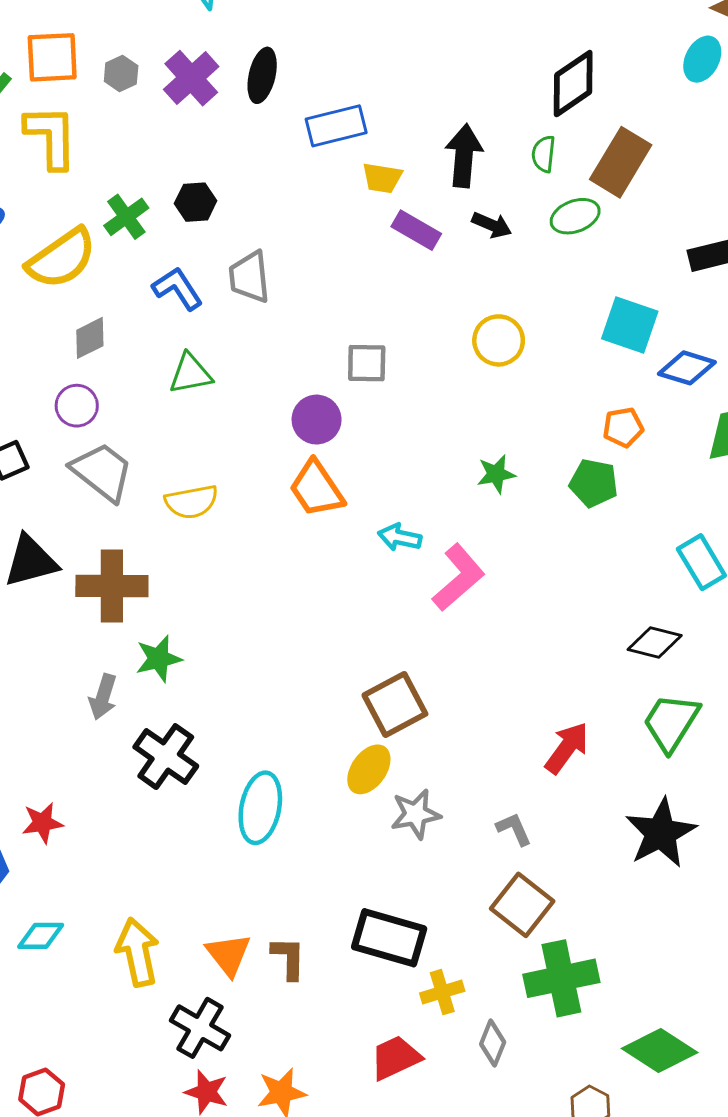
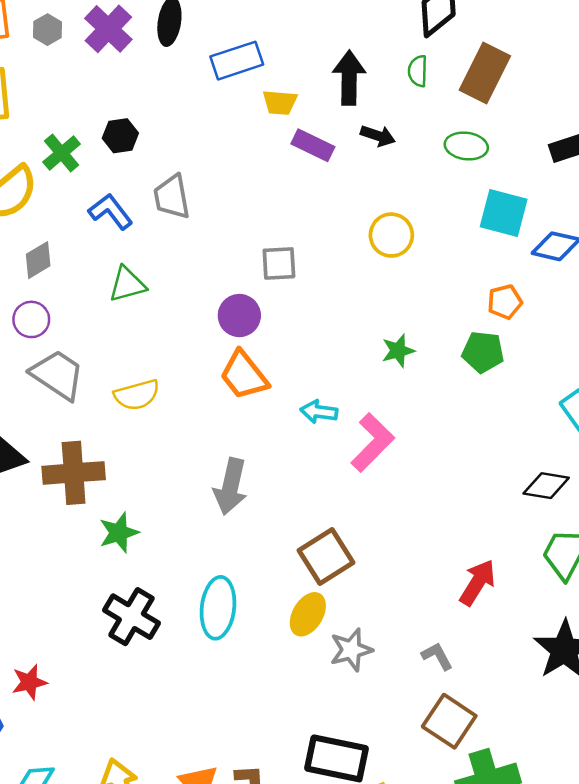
green ellipse: (575, 216) -> (466, 146), moved, turned 33
gray arrow: (103, 697) -> (230, 486), moved, size x1.4
cyan ellipse: (260, 808) -> (218, 608), moved

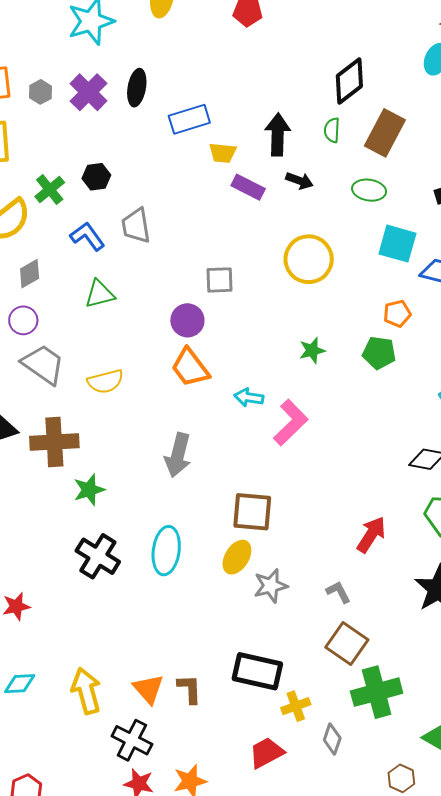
yellow circle: (391, 235) -> (309, 259), size x1.4
brown square: (326, 556) -> (252, 512), turned 36

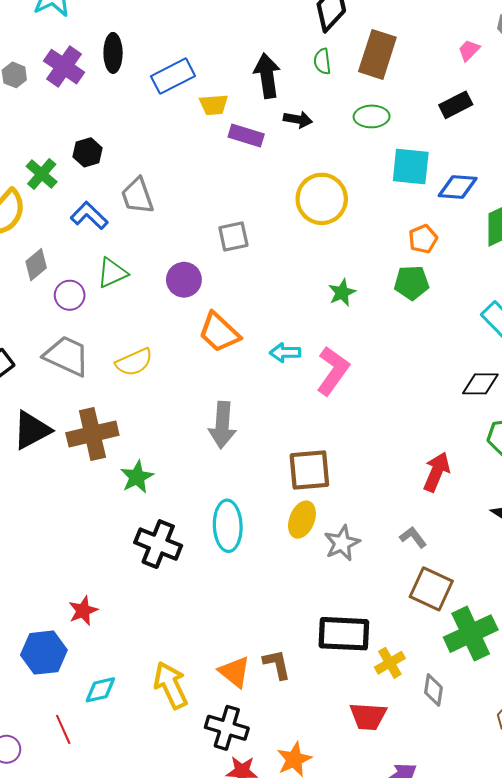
purple circle: (23, 320) -> (70, 295), moved
purple circle: (187, 320) -> (184, 280), moved
red trapezoid: (266, 753) -> (368, 716), turned -138

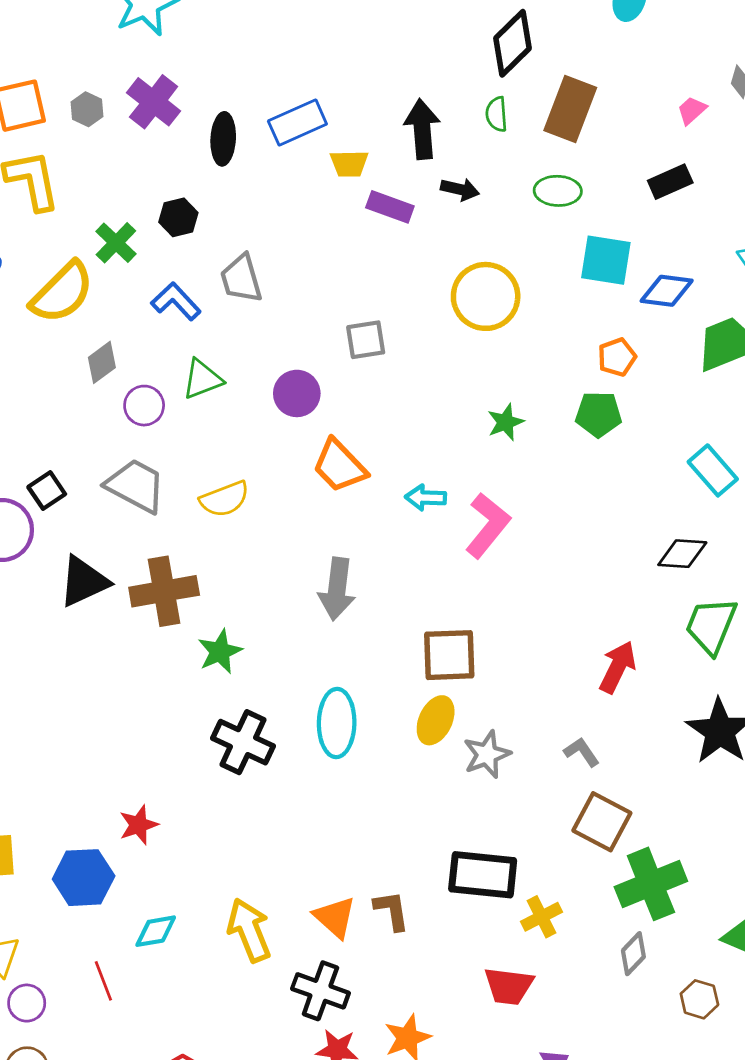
black ellipse: (113, 53) -> (223, 139), moved
gray diamond: (433, 690) -> (633, 954), moved, turned 32

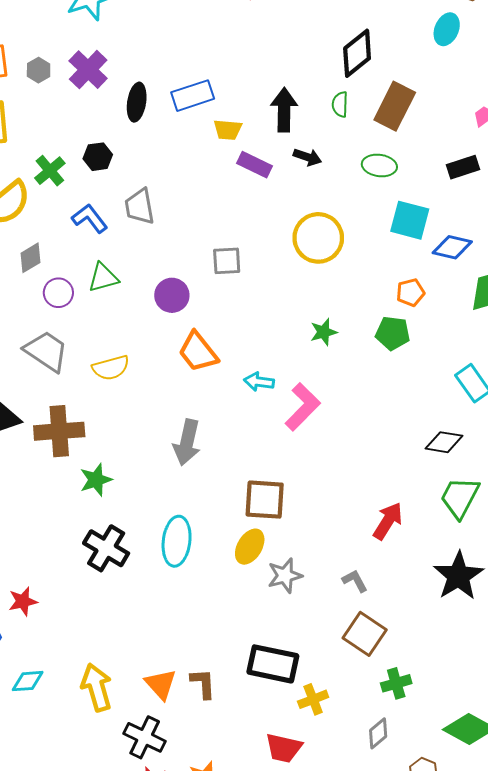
green cross: (651, 884) -> (396, 683), size x0.6

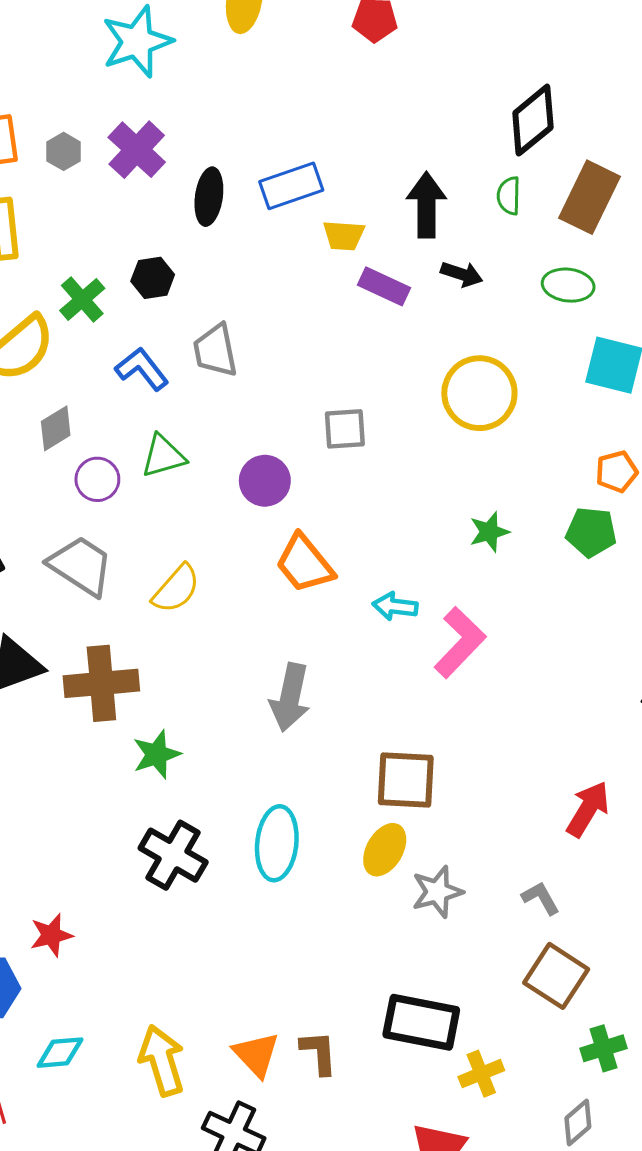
yellow semicircle: (111, 368) -> (176, 589), turned -33

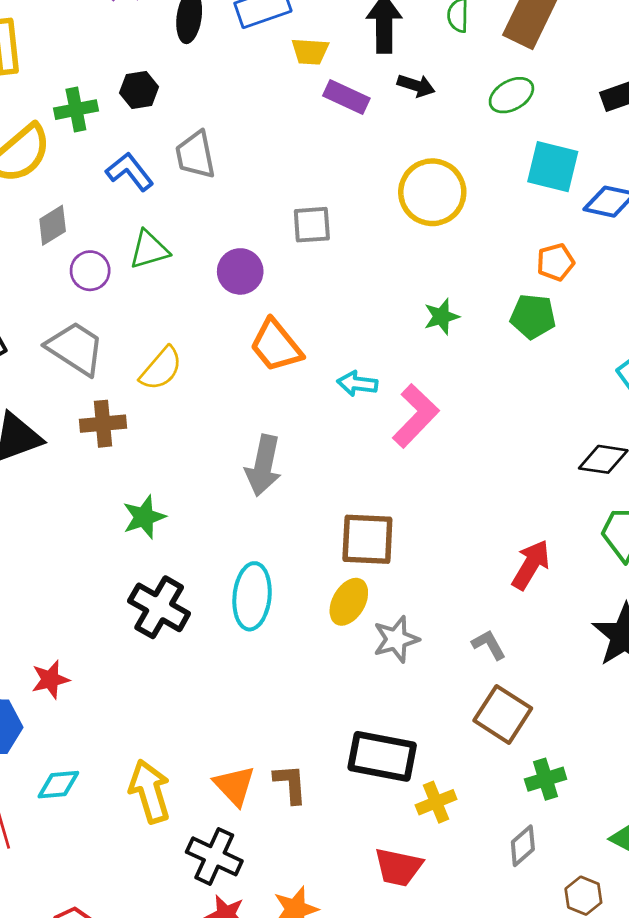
green ellipse: (568, 285) -> (511, 95), turned -36
green cross: (82, 299) -> (76, 110), turned 30
brown cross: (101, 683) -> (103, 424), moved, size x0.7

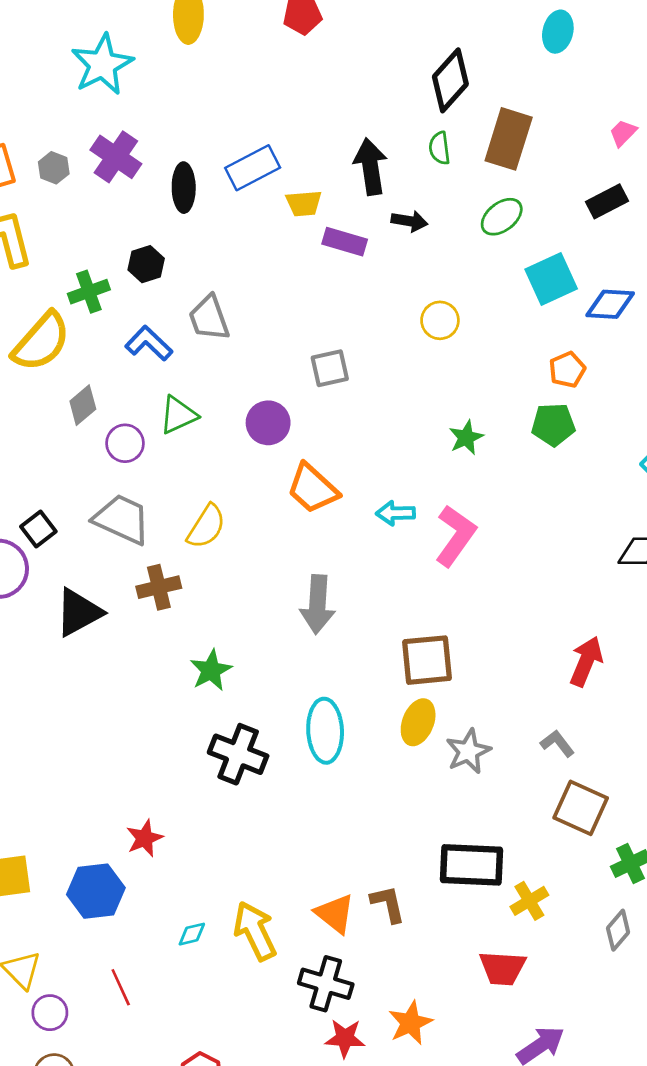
cyan square: (553, 167) -> (551, 279), turned -30
yellow circle: (432, 192) -> (440, 320), size x0.6
cyan diamond: (58, 785) -> (192, 934), moved, size x0.7

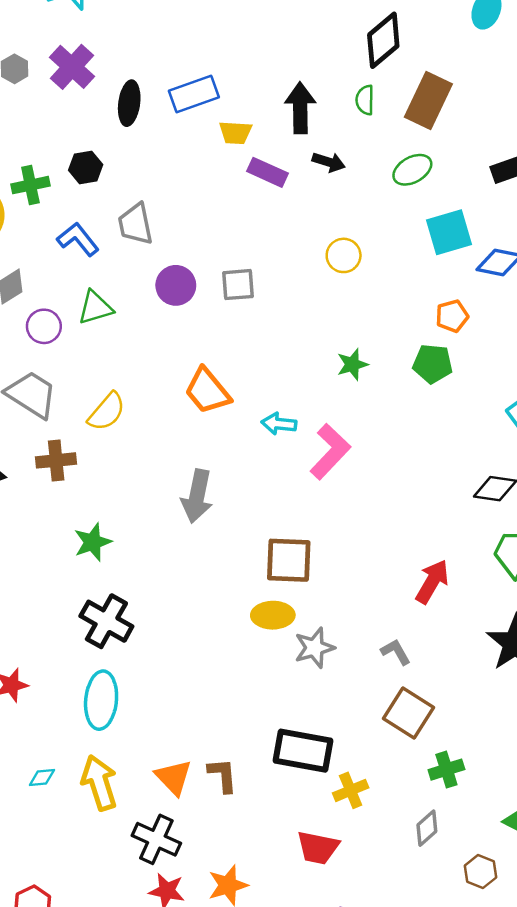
purple circle: (268, 423) -> (176, 285), moved
yellow ellipse: (418, 722) -> (273, 615), turned 60
cyan ellipse: (325, 731) -> (101, 700), moved

